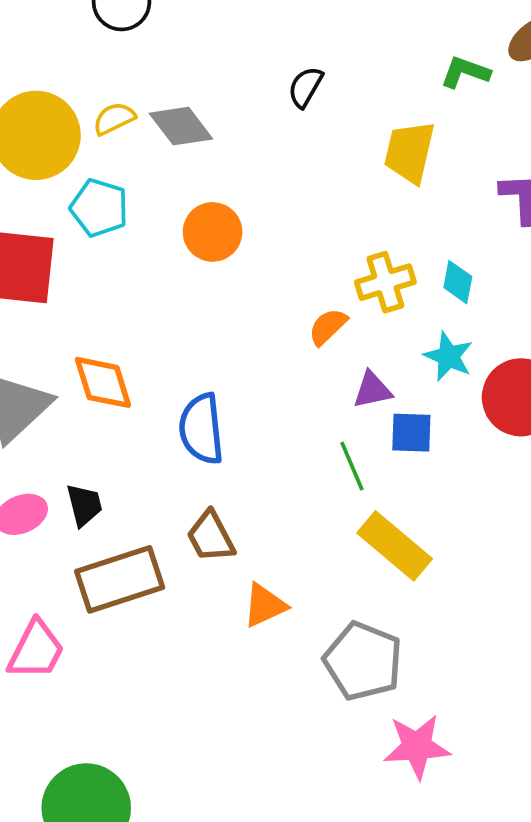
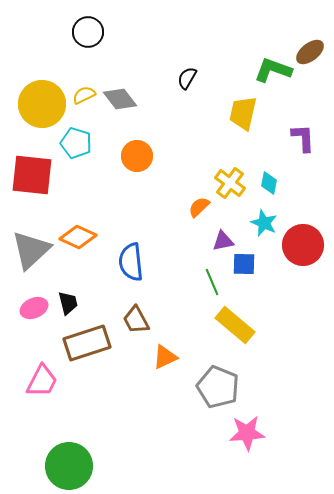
green L-shape: (465, 72) -> (273, 70), size x1.4
yellow cross: (385, 282) -> (230, 183), turned -36
orange diamond: (103, 382) -> (78, 237), turned -48

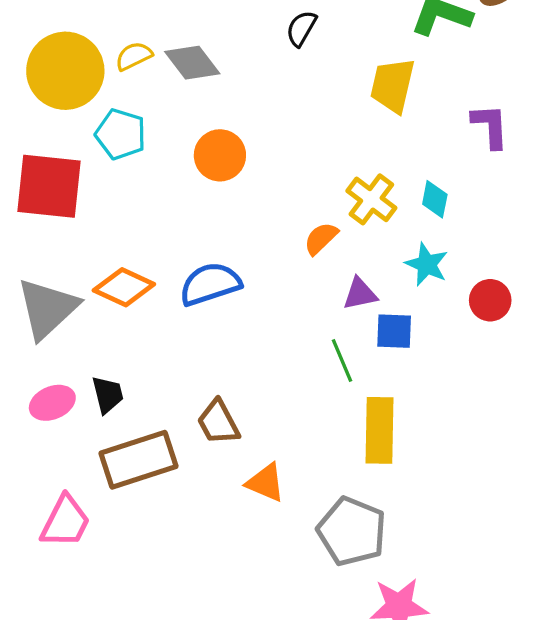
red circle: (303, 245) -> (490, 300), size x0.6
blue semicircle: (131, 262) -> (210, 284), moved, turned 78
yellow rectangle: (235, 325) -> (379, 430), turned 51
orange triangle: (165, 357) -> (266, 483), turned 48

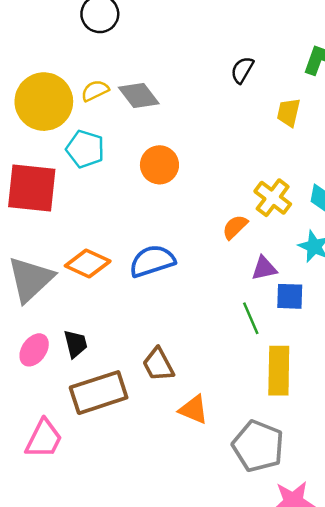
black semicircle: (301, 28) -> (242, 70), moved
yellow trapezoid: (392, 85) -> (289, 113), size x0.7
pink ellipse: (52, 403) -> (34, 350), turned -32

